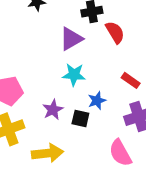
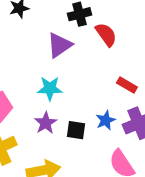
cyan star: (74, 75) -> (50, 88), moved
blue star: (97, 101) -> (106, 120), moved

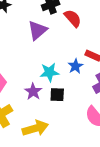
cyan star: (50, 88) -> (49, 72), moved
blue star: (106, 120) -> (75, 66), moved

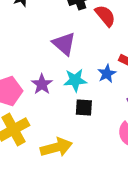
purple triangle: (37, 30) -> (64, 44), moved, turned -40
purple star: (33, 92) -> (42, 84), moved

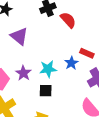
purple triangle: (64, 44) -> (19, 36), moved
black square: (84, 107) -> (46, 91), moved

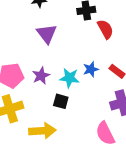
blue star: (71, 63) -> (91, 69), moved

